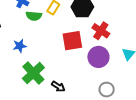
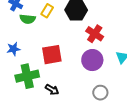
red square: (72, 41) -> (52, 55), moved
green cross: (33, 73) -> (27, 76), turned 30

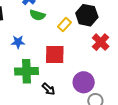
yellow rectangle: (47, 11) -> (64, 25), moved
purple circle: (92, 60) -> (84, 82), moved

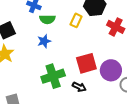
blue star: (18, 42) -> (44, 41), moved
red square: (55, 55) -> (86, 63), moved

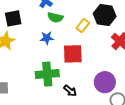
red square: (86, 63) -> (73, 54), moved

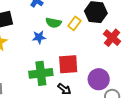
green semicircle: (55, 17) -> (54, 23), moved
red square: (73, 54) -> (68, 64), moved

